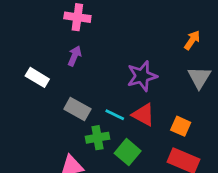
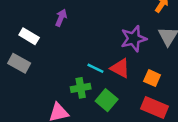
purple star: (142, 76) -> (134, 39), moved
gray rectangle: (77, 109) -> (19, 63), moved

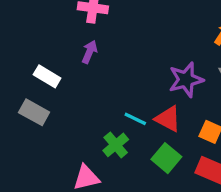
green cross: (81, 88) -> (116, 145), turned -30
green square: (107, 100) -> (166, 158), moved

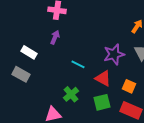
cyan line: (135, 119) -> (78, 64), moved
green square: (166, 158) -> (102, 102), turned 36

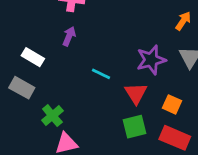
red triangle: (103, 78) -> (136, 93), turned 30
green cross: (71, 94) -> (52, 116), moved

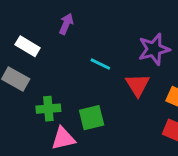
green cross: (52, 116) -> (48, 109), turned 35
green square: (134, 127) -> (92, 118), moved

